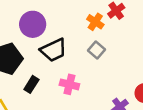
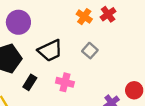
orange cross: (95, 22) -> (84, 17), moved
purple circle: (33, 24) -> (18, 22), moved

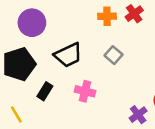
orange cross: (84, 17) -> (107, 16), turned -35

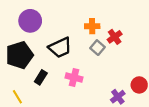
red cross: (134, 14) -> (115, 37), moved
orange cross: (107, 16) -> (92, 26), moved

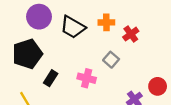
black trapezoid: (60, 48) -> (73, 27), moved, turned 55
gray square: (98, 48) -> (111, 60), moved

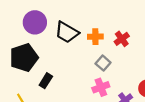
orange cross: (106, 22) -> (95, 37), moved
pink cross: (87, 78) -> (101, 87), moved, turned -35

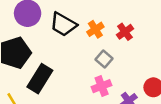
orange cross: (95, 37) -> (95, 29), turned -32
black rectangle: (46, 81) -> (40, 79), size x1.6

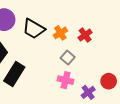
pink cross: (102, 86) -> (66, 80), turned 35

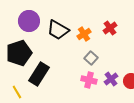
red cross: (85, 35) -> (110, 28), moved
purple cross: (88, 92) -> (111, 79), moved

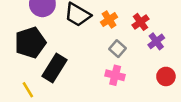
red cross: (110, 28) -> (141, 22), moved
purple cross: (111, 79) -> (156, 41), moved

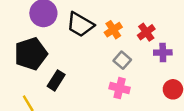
purple cross: (156, 41) -> (163, 53), turned 35
black rectangle: (55, 68) -> (56, 80), size x0.7

